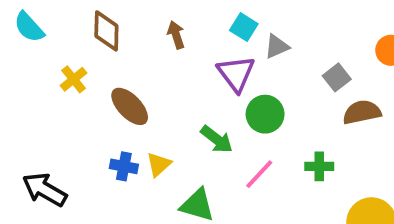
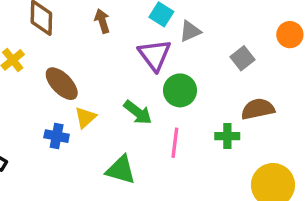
brown semicircle: (362, 112) -> (258, 109), moved
yellow triangle: (159, 164) -> (85, 117), moved
pink line: (259, 174) -> (175, 143), turned -36

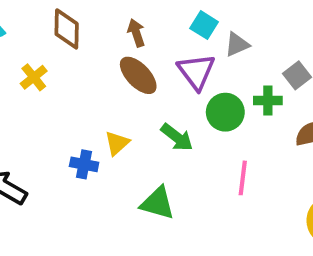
brown ellipse: (62, 84) -> (138, 75), moved
green cross: (227, 136) -> (268, 101), moved
pink line: (175, 143) -> (243, 178), moved

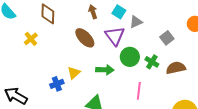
brown arrow: (136, 33) -> (93, 12), moved
green cross: (268, 101) -> (152, 62), moved, turned 32
green arrow: (177, 137) -> (105, 70), turned -36
blue cross: (84, 164) -> (57, 84), turned -32

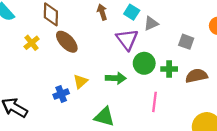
brown ellipse: (85, 38) -> (67, 42), moved
gray square: (167, 38) -> (186, 42), turned -32
green cross: (152, 62) -> (169, 69), turned -32

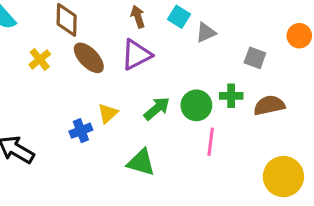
purple triangle: (127, 39) -> (136, 55), moved, turned 40
green circle: (144, 63) -> (196, 105), moved
green arrow: (116, 78) -> (157, 108), turned -42

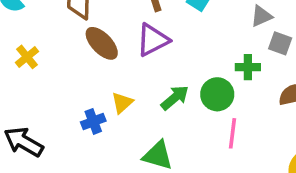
gray triangle: (206, 33) -> (261, 16), moved
yellow cross: (40, 59) -> (27, 57), moved
green cross: (231, 96) -> (248, 67), moved

